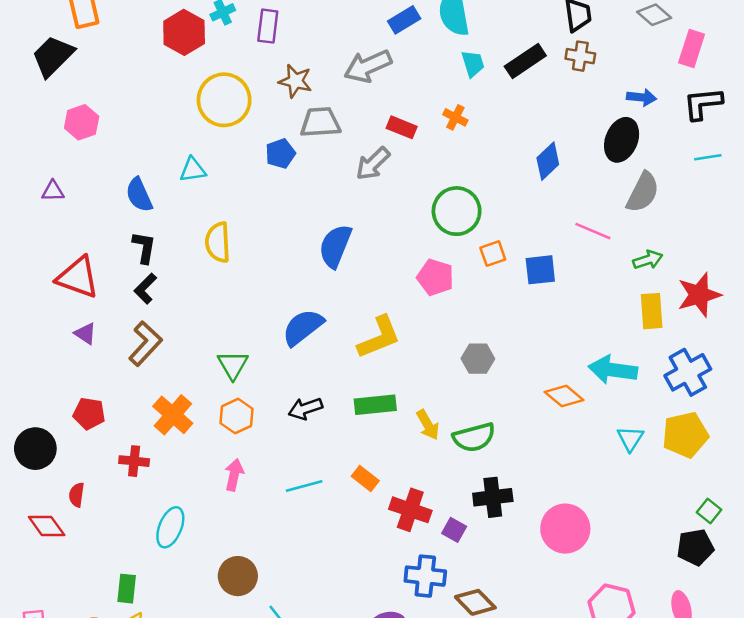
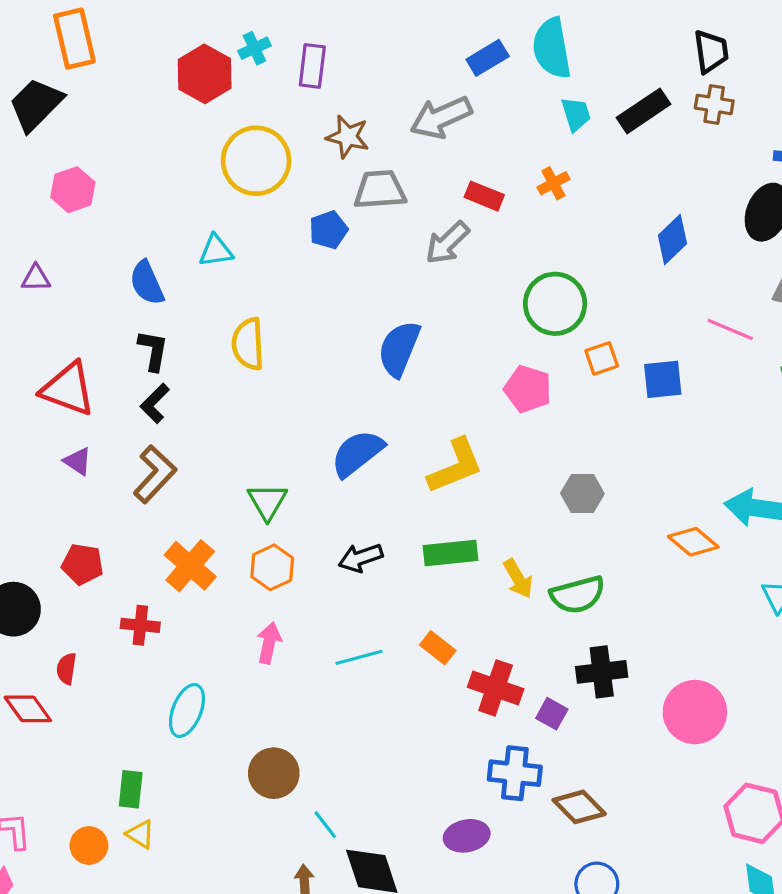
orange cross: (455, 117) -> (553, 183), turned 35

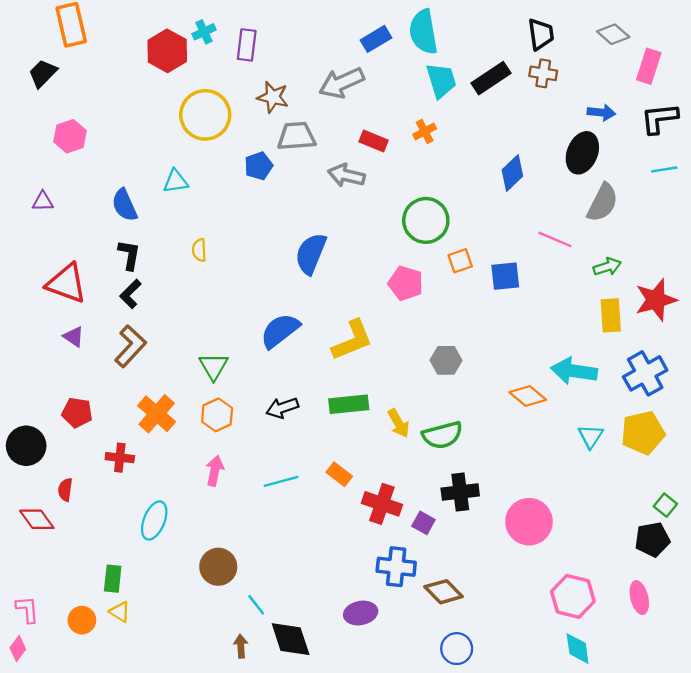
black trapezoid: (36, 104) -> (43, 73), size x0.7
cyan trapezoid: (576, 114) -> (441, 80), size x1.4
gray arrow: (447, 243) -> (346, 175), turned 57
yellow semicircle: (248, 344) -> (199, 250), size x0.6

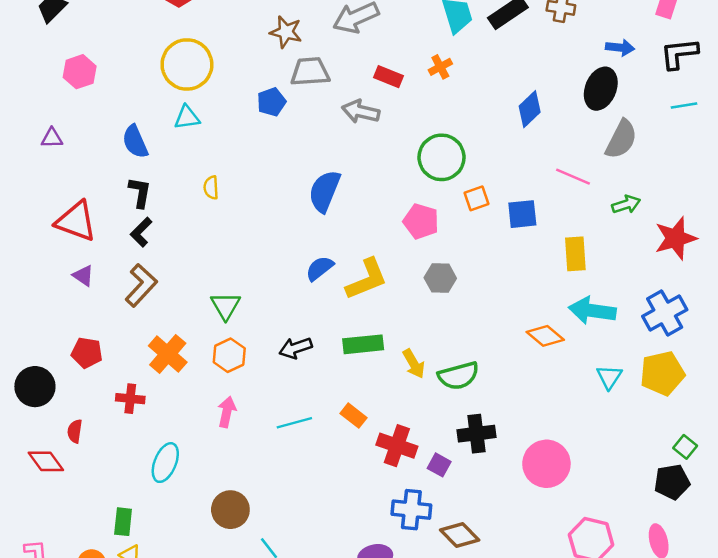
yellow circle: (205, 115) -> (187, 64), moved
yellow rectangle: (611, 315) -> (575, 254), moved
blue semicircle: (280, 331) -> (320, 268), moved, size x0.7
gray hexagon: (446, 360) -> (440, 278), moved

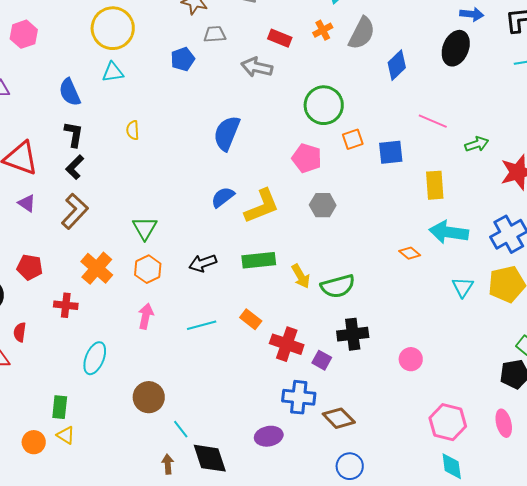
gray trapezoid: (310, 72) -> (215, 34), size x0.7
gray semicircle: (621, 139) -> (362, 33), moved
orange diamond: (545, 336) -> (410, 253), size x0.7
pink circle: (546, 464) -> (411, 359), size x0.6

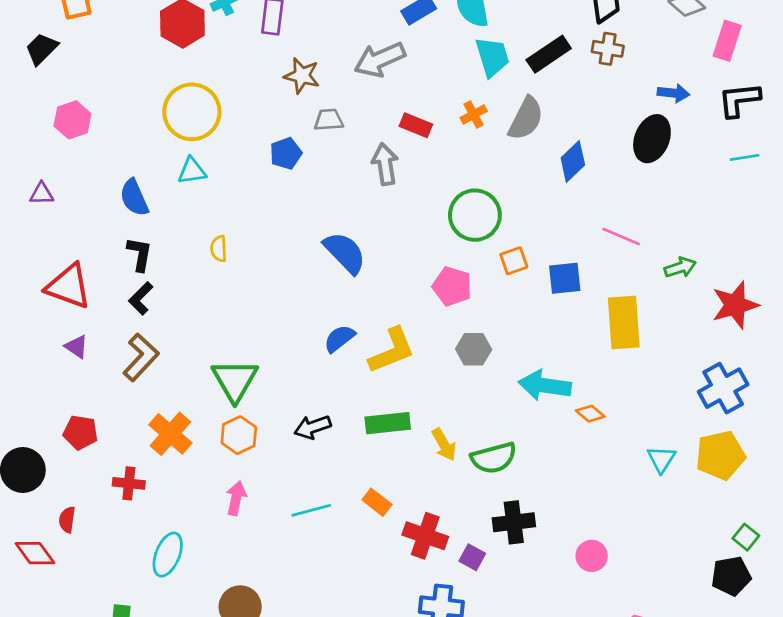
gray arrow: (257, 67) -> (385, 164), turned 68
blue semicircle: (227, 133) -> (345, 253), turned 114
yellow rectangle: (435, 185) -> (624, 322), size x1.4
green triangle: (145, 228) -> (235, 380), size x1.4
cyan arrow: (449, 232) -> (545, 386), moved

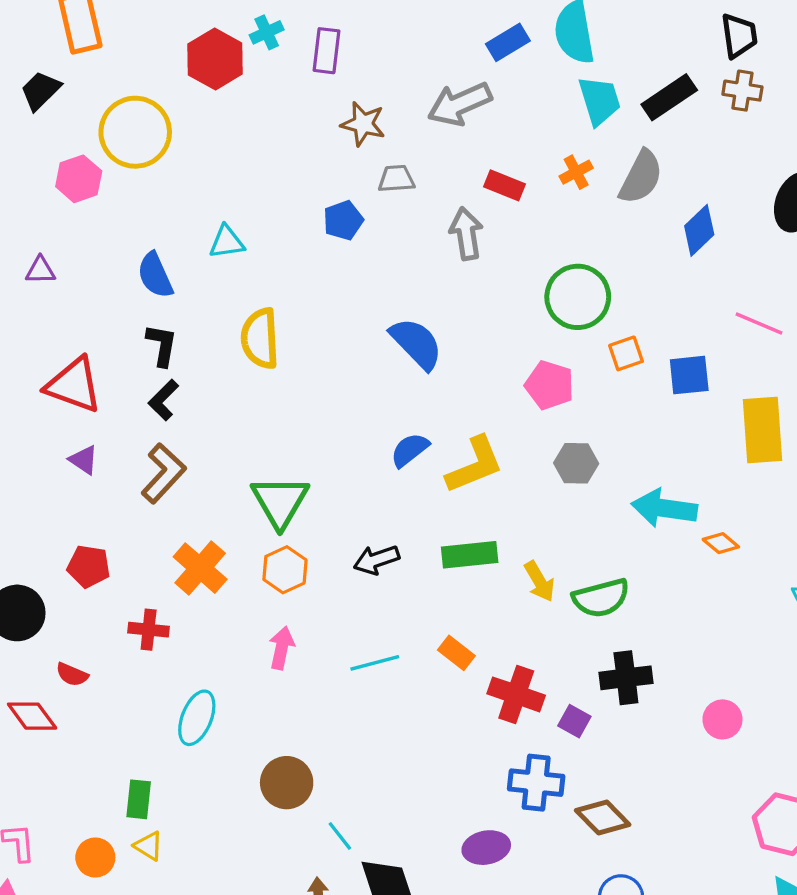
yellow circle: (192, 112) -> (135, 132), moved
yellow semicircle: (219, 249) -> (260, 338), size x1.8
red semicircle: (67, 520) -> (72, 675), turned -75

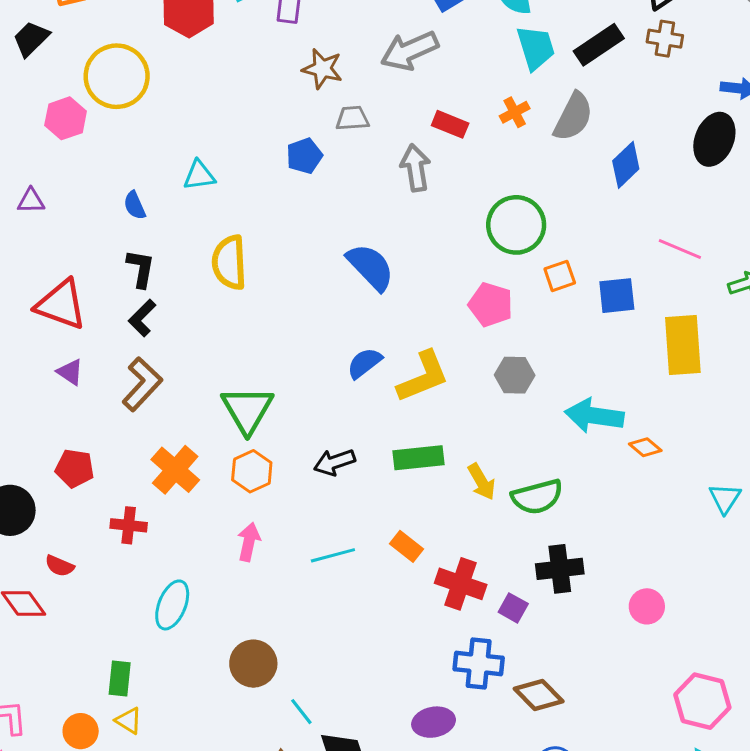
blue semicircle: (155, 275) -> (135, 205), size x0.7

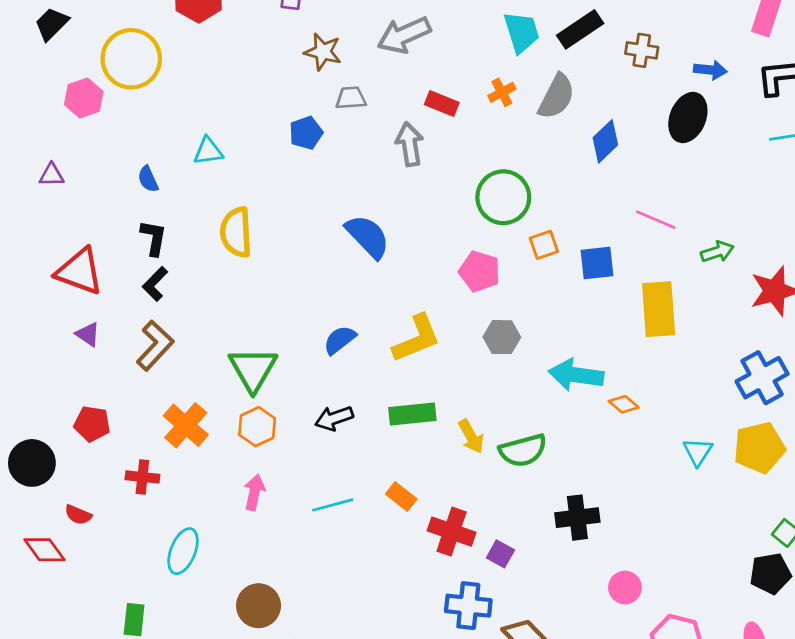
brown cross: (665, 39) -> (642, 50), moved
blue semicircle: (364, 363) -> (340, 340), moved
black cross: (560, 569) -> (577, 518), moved
pink circle: (647, 606) -> (625, 587), moved

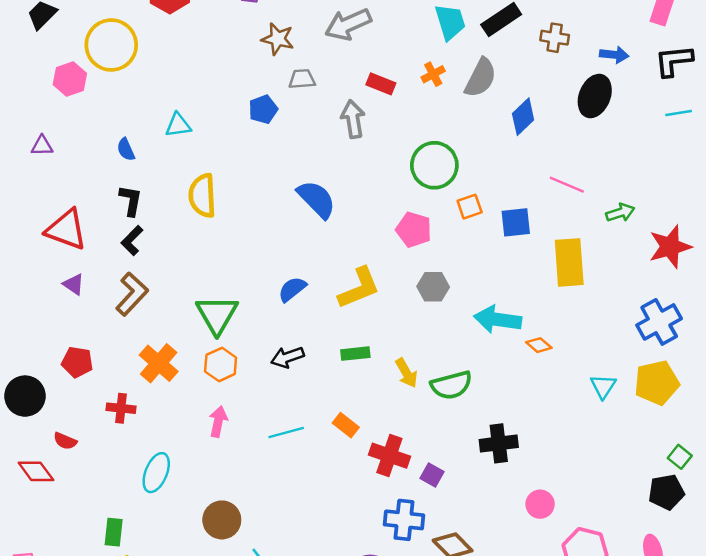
green rectangle: (412, 414) -> (355, 354), size x0.7

